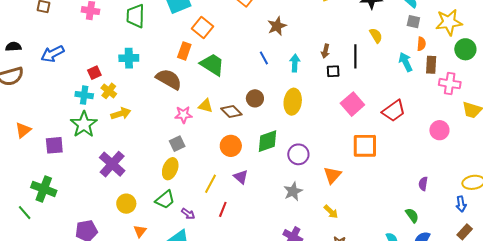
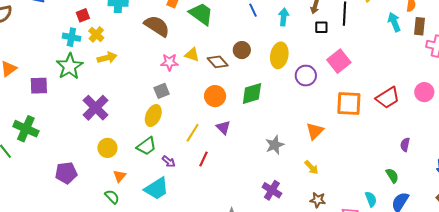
red trapezoid: (394, 111) -> (388, 98), moved
purple circle: (298, 154) -> (306, 76), moved

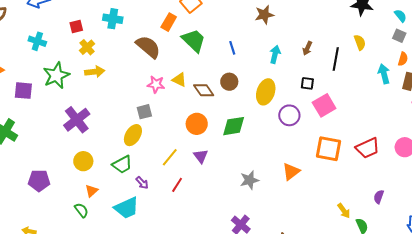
blue line: (253, 10) -> (232, 48), moved
black square: (321, 27) -> (307, 83), moved
cyan cross: (71, 37) -> (37, 41), moved
yellow arrow: (311, 167) -> (344, 211), moved

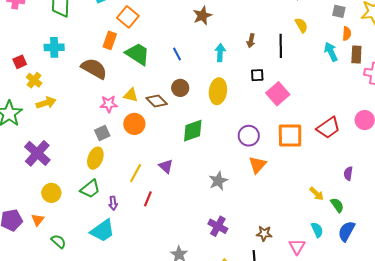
purple circle: (289, 115) -> (249, 136), moved
orange circle: (197, 124) -> (134, 124), moved
purple arrow: (142, 183) -> (113, 203), turned 48
orange triangle: (92, 191) -> (38, 220), moved

